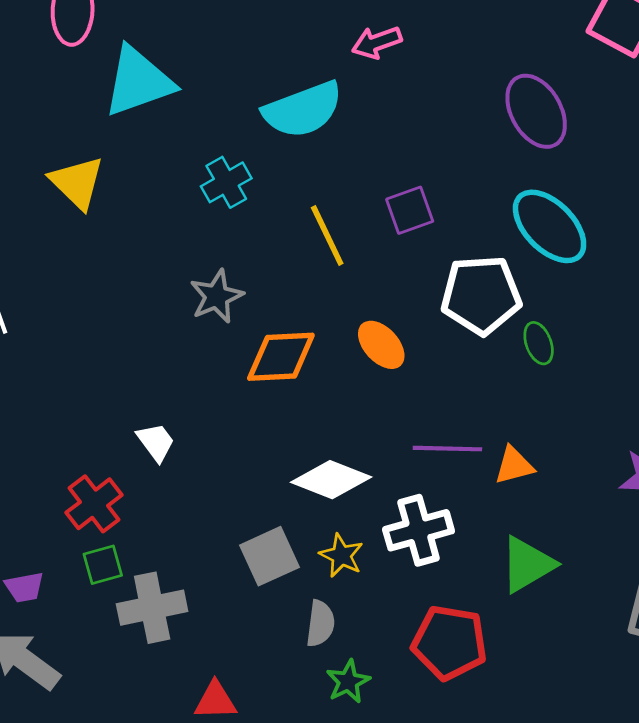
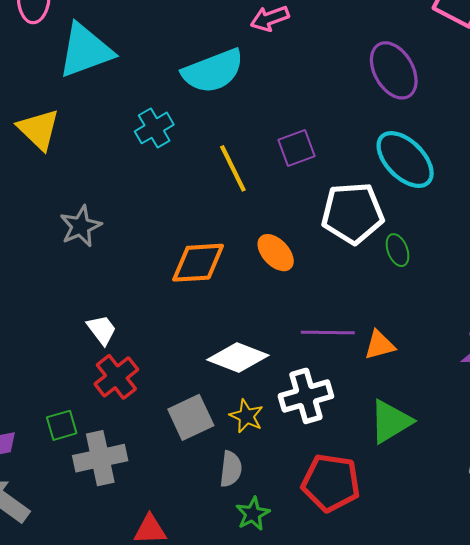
gray star: (217, 296) -> (81, 226), moved
red cross: (94, 504) -> (116, 377), moved

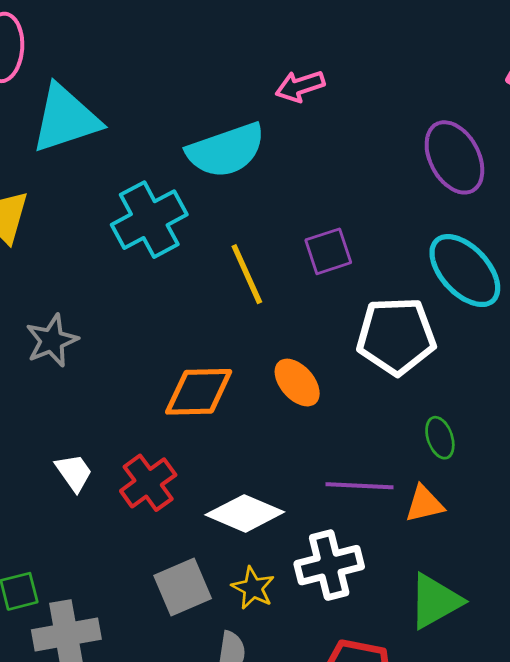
cyan cross: (154, 128) -> (149, 220), size x1.5
green ellipse: (397, 250) -> (440, 438), moved
red cross: (116, 377) -> (148, 483), moved

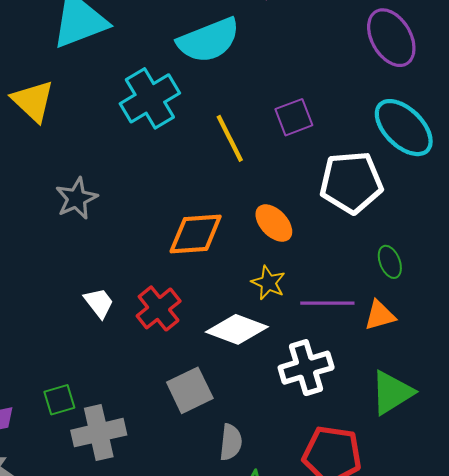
yellow star: (253, 588) -> (268, 283), moved

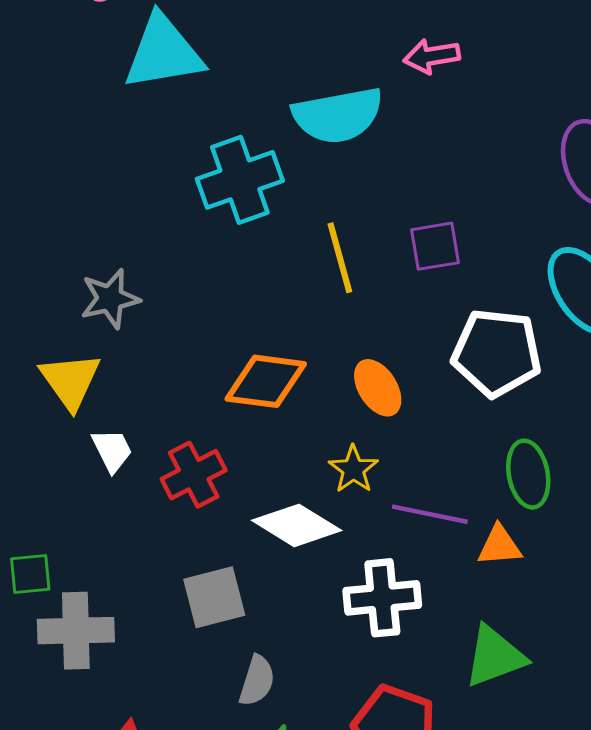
yellow triangle: (33, 101) -> (70, 381), moved
green ellipse: (390, 262) -> (528, 474), size x1.4

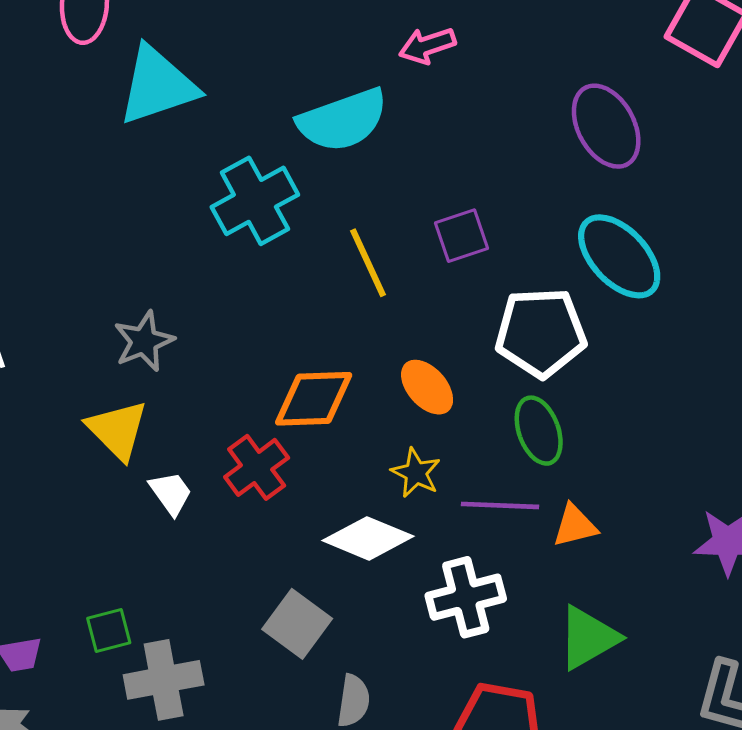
green ellipse: (528, 474) -> (539, 431), moved
red cross: (194, 475) -> (257, 467), moved
gray square: (214, 597) -> (297, 624), turned -30

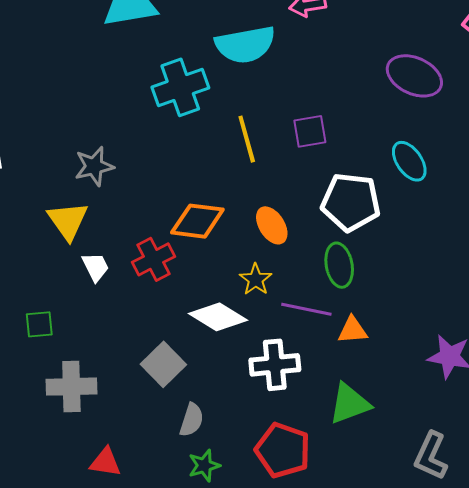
purple ellipse: (606, 126) -> (414, 76), turned -46
cyan ellipse: (619, 256) -> (409, 161), size x0.7
green square: (109, 631) -> (39, 324), moved

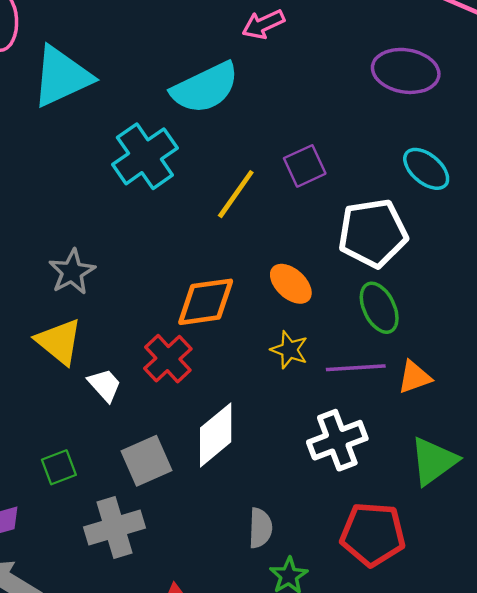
yellow line: (247, 139) -> (236, 194), turned 66
white diamond: (218, 317) -> (216, 435), moved, turned -56
gray square: (163, 364) -> (146, 461), moved, turned 36

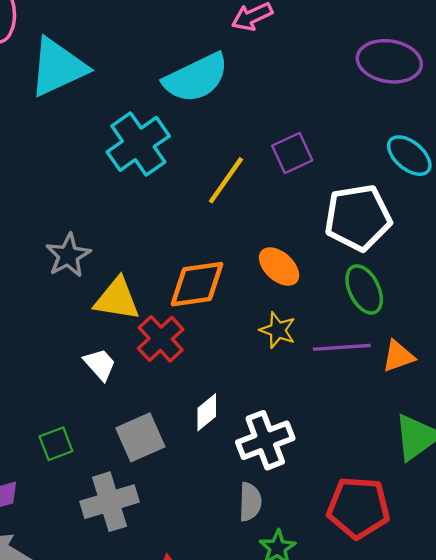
yellow triangle: (59, 341) -> (117, 299), moved, turned -30
white diamond: (216, 435) -> (207, 412), size x0.6
white cross: (337, 440) -> (265, 440), moved

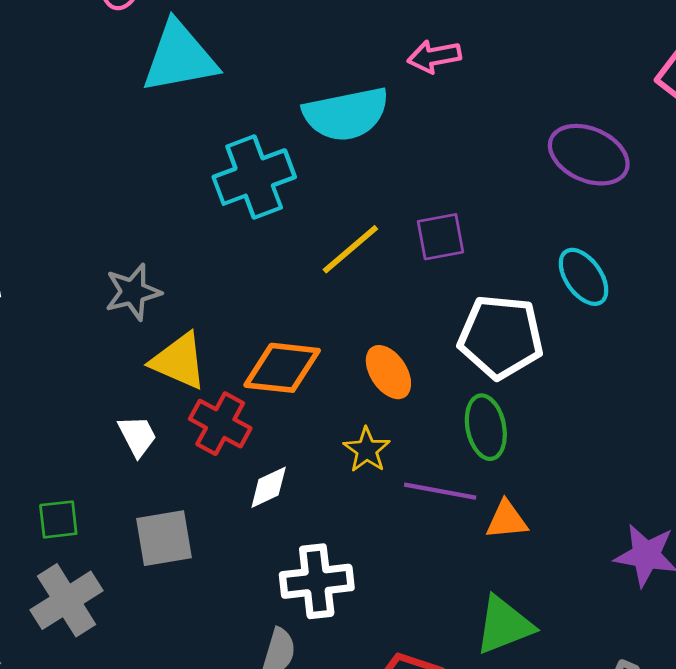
red cross: (161, 339) -> (220, 424), turned -33
white diamond: (207, 412) -> (269, 487), moved
gray cross: (110, 502) -> (67, 600), moved, turned -30

